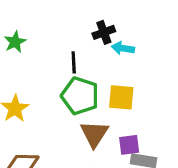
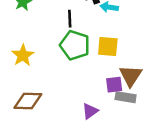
brown triangle: (94, 134) -> (131, 76), moved

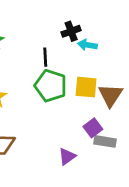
brown triangle: (131, 76) -> (111, 95), moved
purple square: (114, 85) -> (93, 128), turned -30

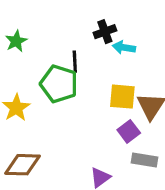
green pentagon: (51, 86) -> (59, 84), moved
purple square: (93, 128) -> (129, 131), moved

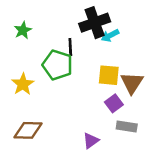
black cross: (105, 32) -> (95, 23), size x1.6
cyan arrow: (124, 47) -> (110, 35), turned -36

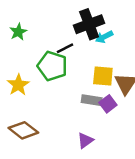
black line: (70, 47) -> (65, 48), turned 66
gray rectangle: (127, 126) -> (92, 100), moved
brown diamond: (28, 130) -> (23, 130), turned 36

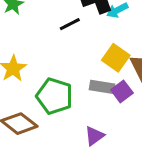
green pentagon: (52, 66) -> (54, 96), moved
yellow square: (103, 76) -> (116, 58), turned 30

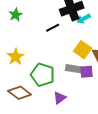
purple square: (122, 91) -> (87, 72), turned 32
purple triangle: (94, 136) -> (60, 98), moved

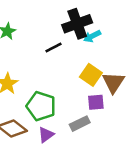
gray rectangle: (74, 69) -> (80, 124), moved, turned -35
purple triangle: (60, 98) -> (46, 135), moved

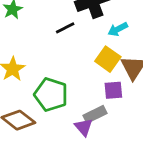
cyan arrow: (92, 36) -> (118, 29), moved
purple triangle: (46, 135) -> (84, 127), moved, turned -35

